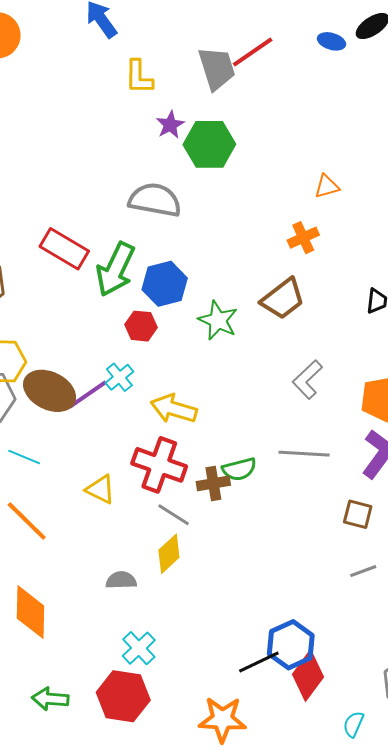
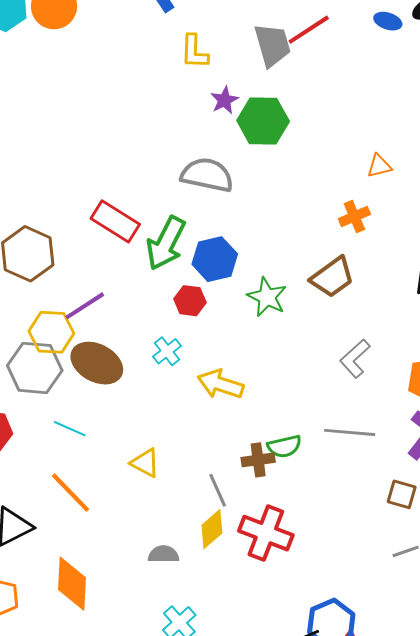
purple line: (88, 395) -> (85, 306), moved
red cross: (159, 465) -> (266, 533), moved
gray line: (174, 515) -> (218, 490), turned 32

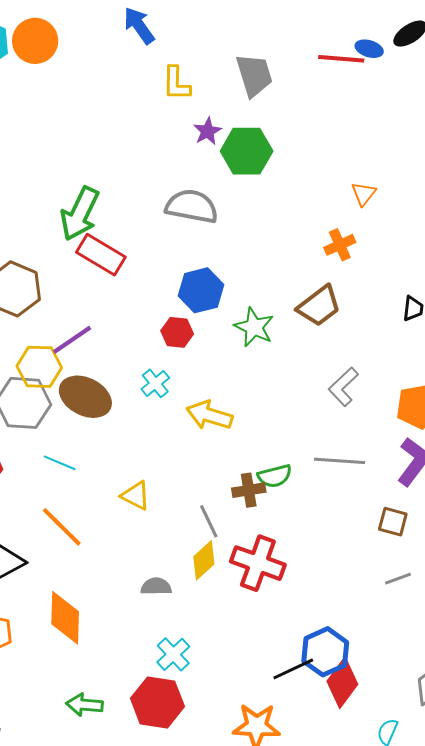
red line: (309, 30) -> (341, 59), moved, turned 39
orange triangle: (379, 166) -> (364, 194), turned -36
green arrow: (166, 243) -> (80, 214), moved

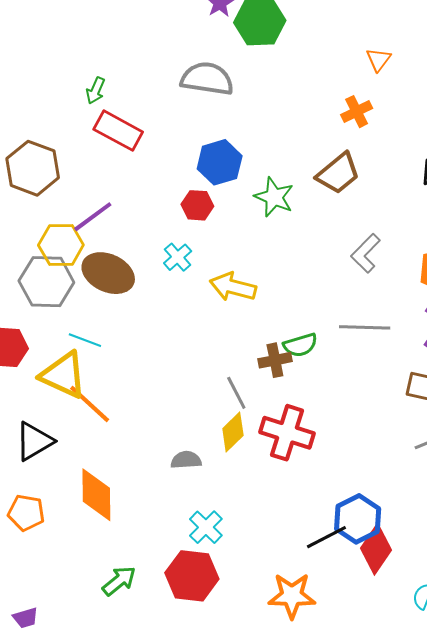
green arrow: (80, 214) -> (95, 90), size x0.5
yellow triangle: (136, 496) -> (63, 375), moved, size x1.6
green arrow: (84, 705) -> (119, 581), turned 138

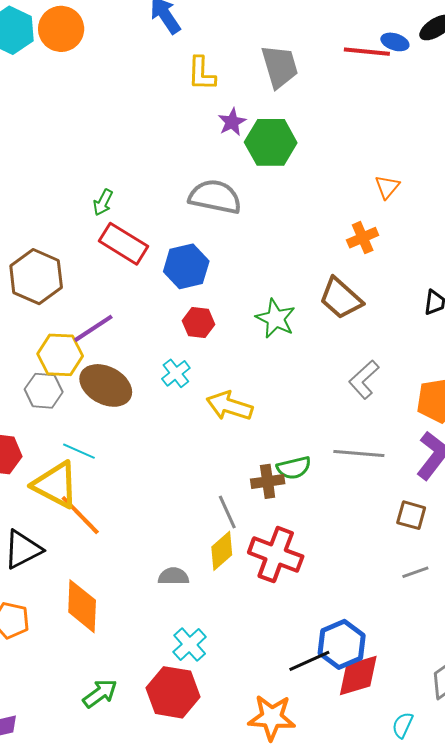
blue hexagon: (220, 162) -> (186, 266), moved
brown trapezoid: (338, 173) -> (341, 298), turned 78
gray hexagon: (46, 282) -> (44, 391), size x0.7
red diamond: (376, 549) -> (358, 676), turned 36

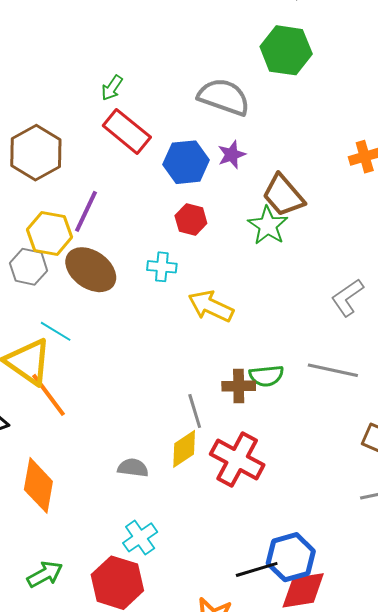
purple star: (232, 122) -> (232, 155), moved
brown trapezoid: (341, 298) -> (283, 195), moved
purple line: (93, 328) -> (86, 211), turned -39
cyan cross: (176, 373) -> (162, 267), turned 36

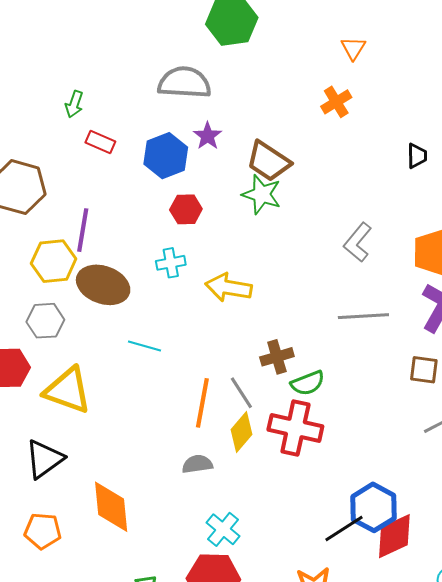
red rectangle: (127, 131) -> (100, 142), size x0.6
gray hexagon: (29, 267) -> (45, 321), moved
cyan line: (56, 331) -> (144, 346), moved
green semicircle: (266, 376) -> (308, 383), moved
orange line: (48, 395) -> (202, 403), moved, turned 63

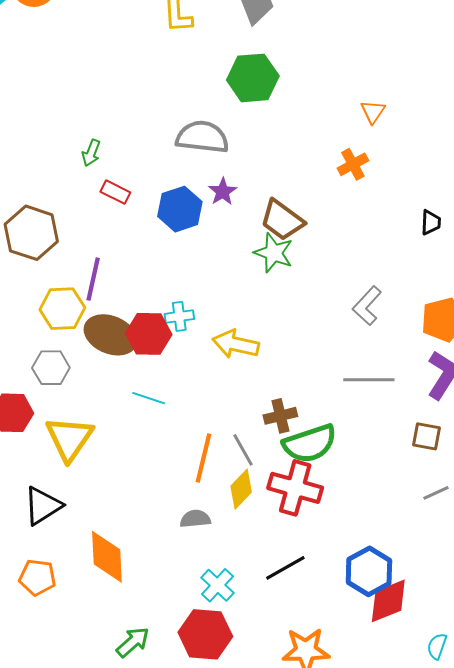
red hexagon: (186, 209) -> (149, 334), moved, size x1.4
green semicircle: (308, 383) -> (310, 444), size x1.6
yellow triangle: (68, 390) -> (70, 438), turned 42
black line: (344, 529) -> (285, 568), moved

